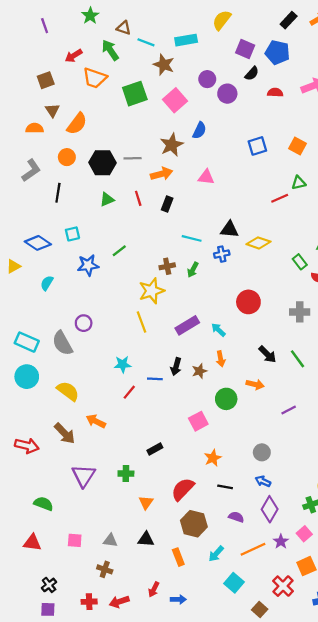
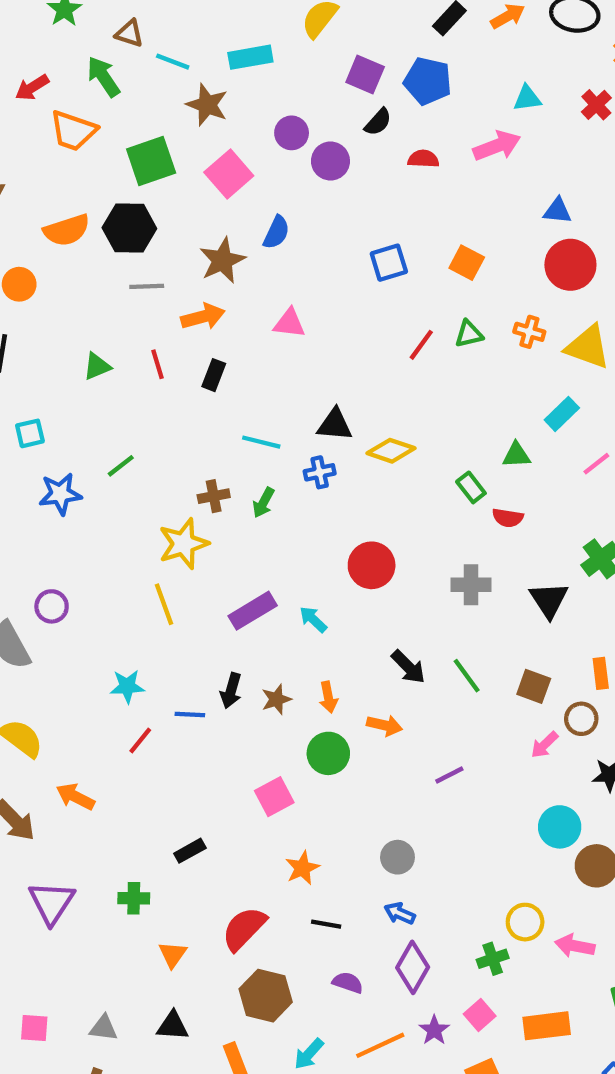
orange semicircle: (77, 124) -> (67, 230), moved, turned 35
black hexagon: (103, 163) -> (129, 228), moved
red line: (280, 198) -> (421, 345), moved, turned -30
orange arrow: (221, 359) -> (328, 697), moved

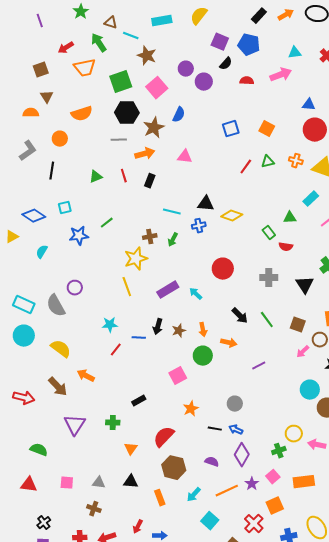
cyan rectangle: (250, 57) -> (162, 21), moved
orange trapezoid: (73, 131) -> (85, 68), turned -30
black hexagon: (129, 228) -> (127, 113), moved
black line: (326, 924) -> (215, 429), moved

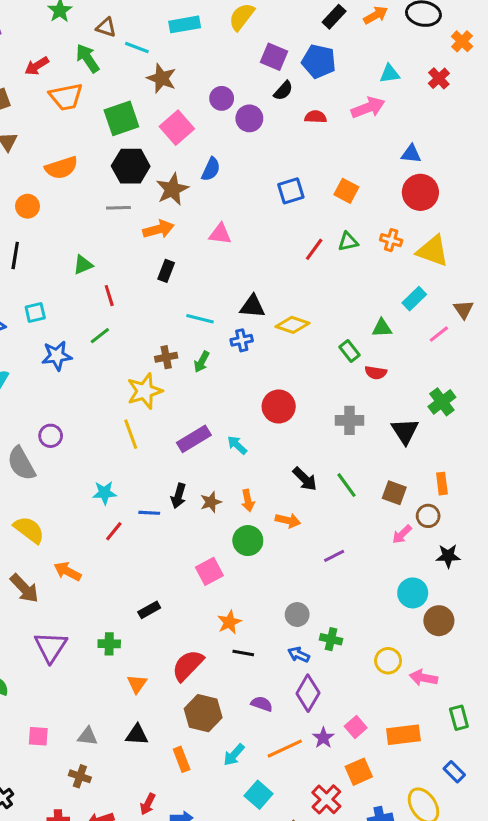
red line: (124, 176) -> (109, 296), moved
black line: (215, 429) -> (243, 653), moved
green cross: (279, 451) -> (331, 639), moved, turned 32

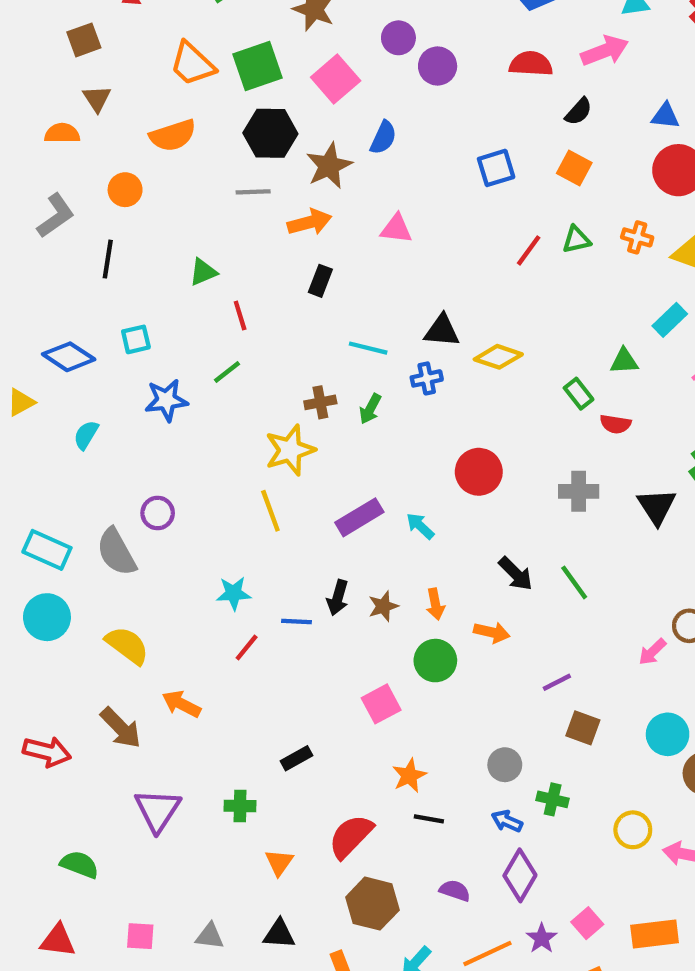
black semicircle: (283, 91) -> (579, 112), moved
orange trapezoid: (66, 97) -> (192, 64), moved, turned 54
red semicircle: (316, 117) -> (531, 64), size x1.4
brown square: (394, 493) -> (583, 728), moved

